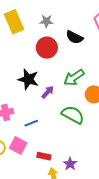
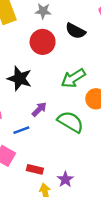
purple arrow: (48, 92) -> (39, 109), moved

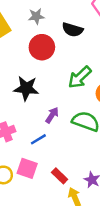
red rectangle: (35, 169) -> (60, 176), turned 42

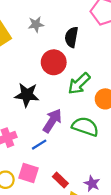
black semicircle: (73, 30) -> (71, 37), turned 84
red circle: (42, 47) -> (54, 62), moved
purple arrow: (52, 115) -> (52, 121), size x1.5

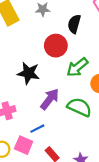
blue line: (39, 145) -> (37, 129), moved

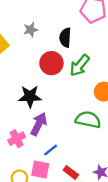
green arrow: (77, 67) -> (80, 65), moved
purple arrow: (50, 99) -> (39, 124), moved

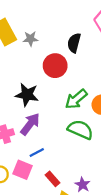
gray star: (31, 30) -> (30, 39), moved
green arrow: (80, 65) -> (76, 99), moved

